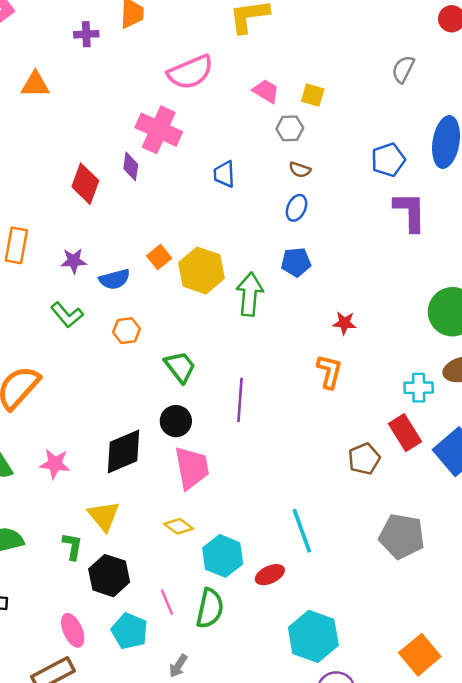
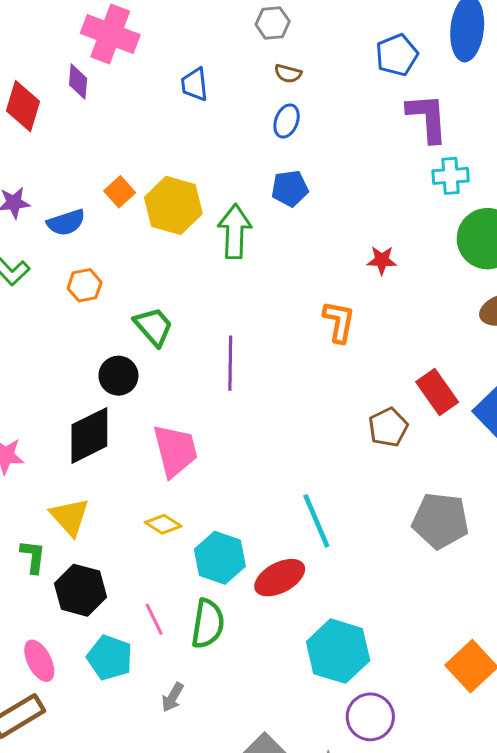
red star: (344, 323) -> (382, 260), moved
cyan cross: (419, 388) -> (451, 176), moved
black circle: (176, 421) -> (118, 376), moved
red ellipse: (270, 575) -> (280, 578), size x1.4

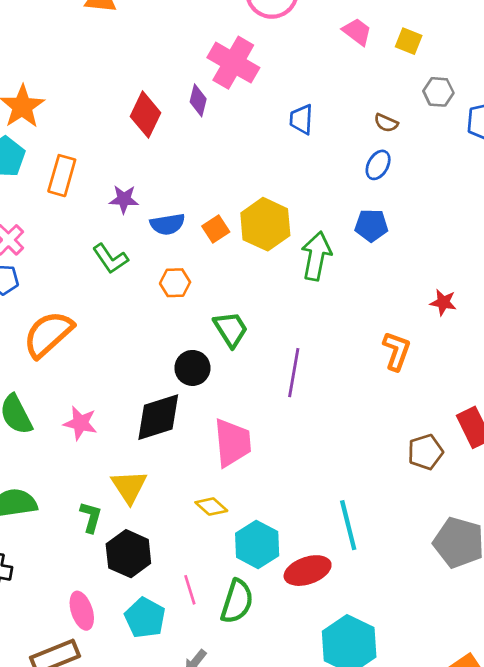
gray hexagon: (273, 23) -> (438, 92), moved
orange square: (120, 192) -> (216, 229), moved

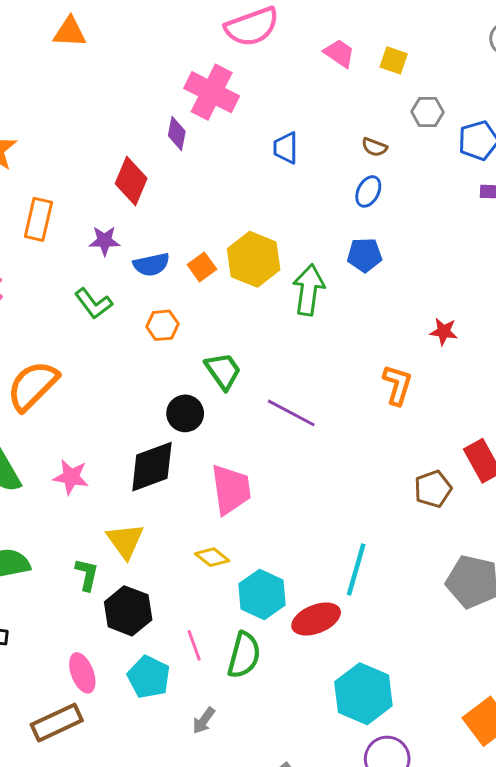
red diamond: (145, 115) -> (131, 181), moved
purple line: (294, 373) -> (291, 413), turned -69
cyan line: (348, 525) -> (356, 569), turned 33

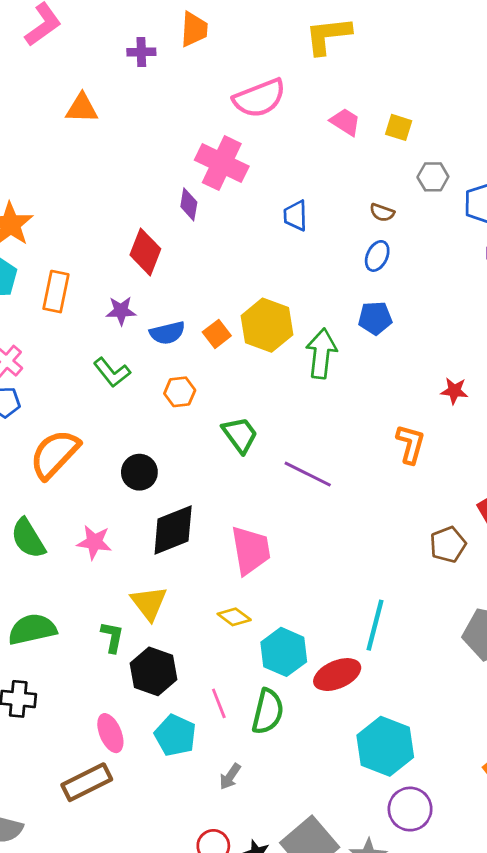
black circle: (185, 413) -> (139, 472), moved

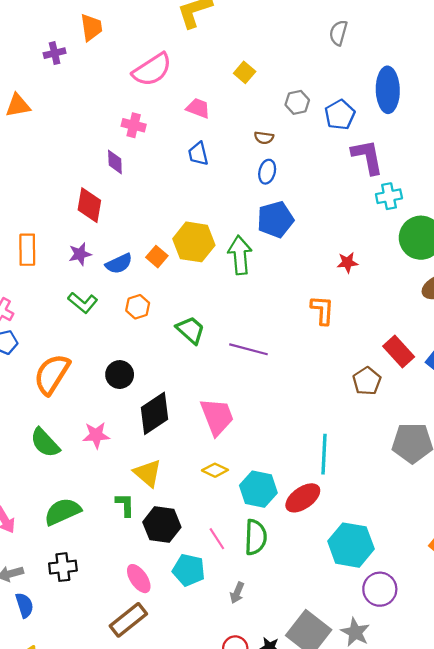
pink trapezoid: (345, 122) -> (198, 108), moved
yellow square: (399, 127) -> (245, 72), moved, turned 35
pink cross: (222, 163) -> (134, 125), size x0.6
blue pentagon: (375, 318) -> (275, 219), size x1.4

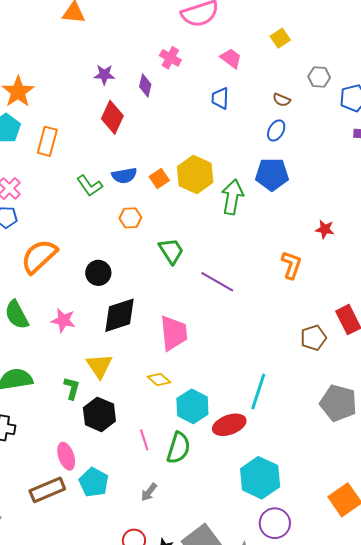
purple star: (80, 254) -> (104, 75), moved
green L-shape: (83, 303) -> (90, 186), moved
cyan pentagon: (189, 570) -> (94, 482), moved

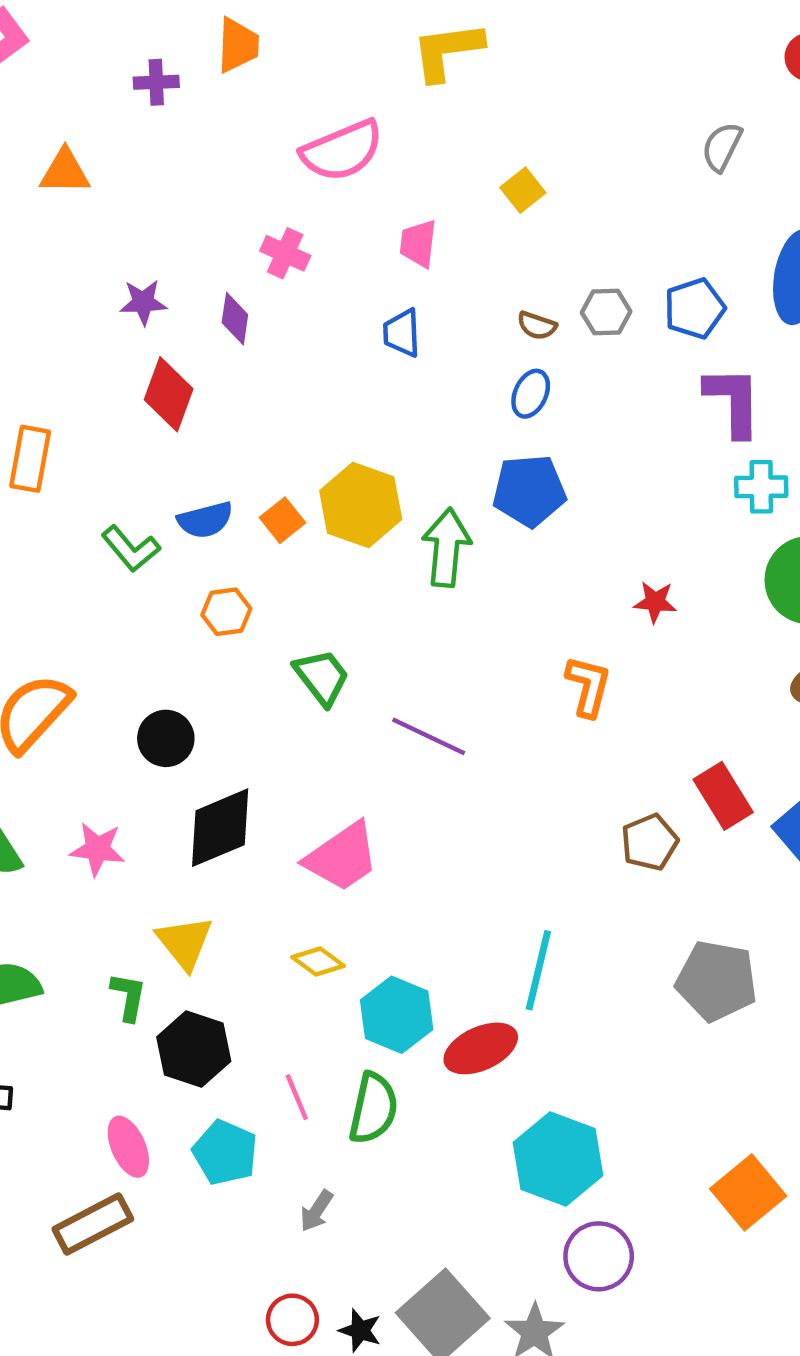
pink trapezoid: (231, 58) -> (418, 243), turned -115
gray hexagon: (319, 77) -> (606, 312), moved
pink trapezoid: (174, 333) -> (342, 857), turned 66
cyan pentagon: (94, 482) -> (225, 1152), moved

